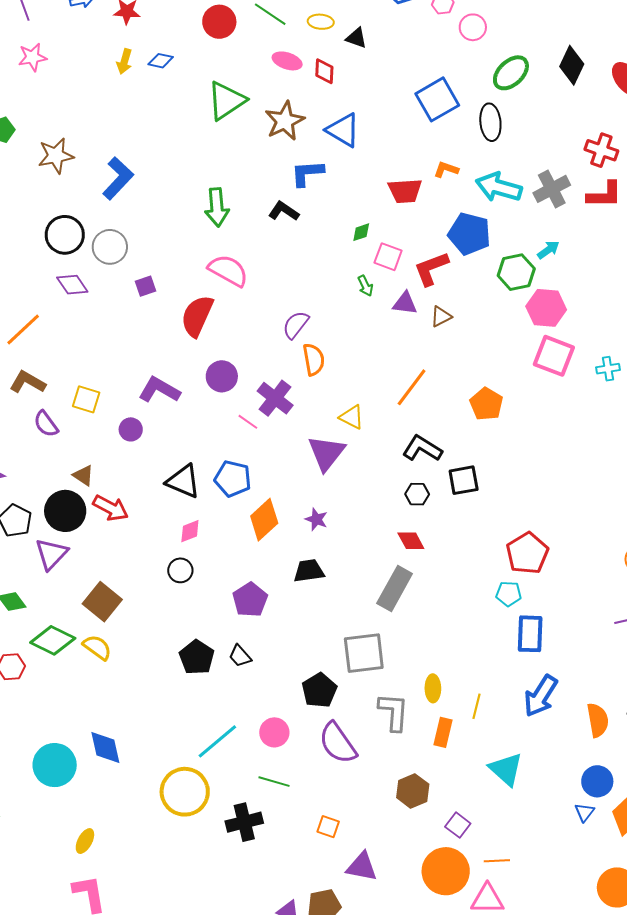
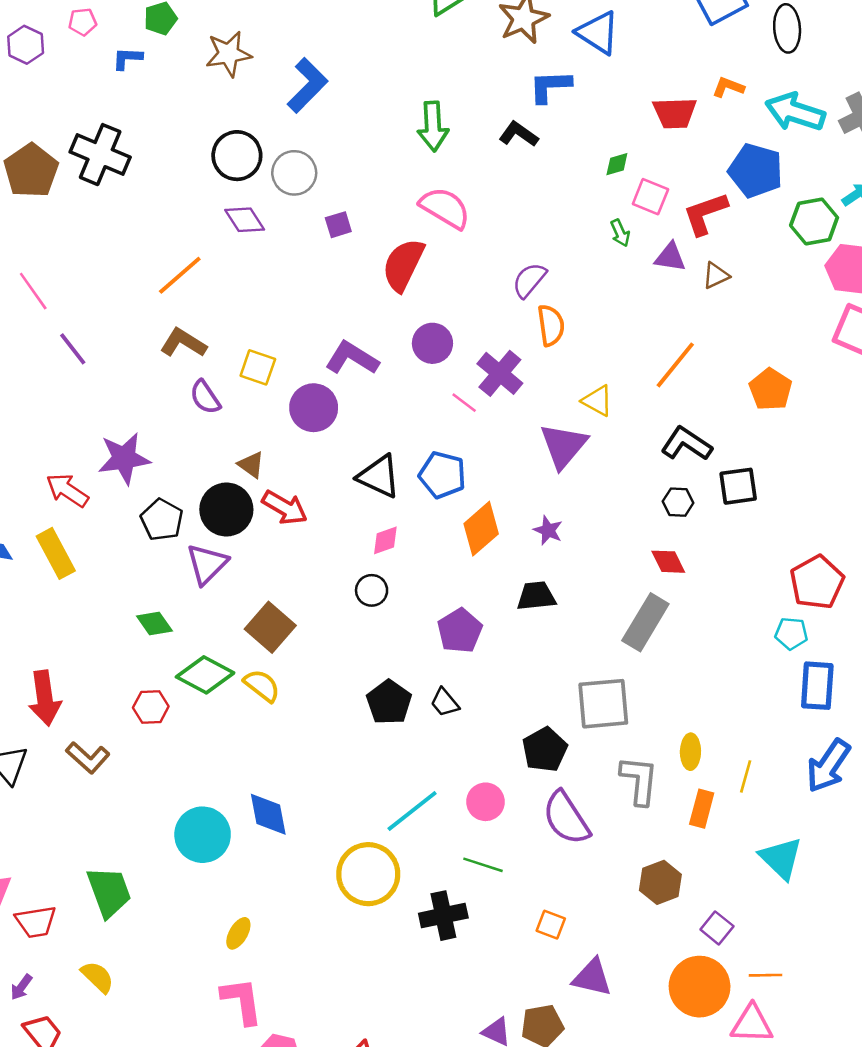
purple circle: (131, 429) -> (314, 408), size x1.6

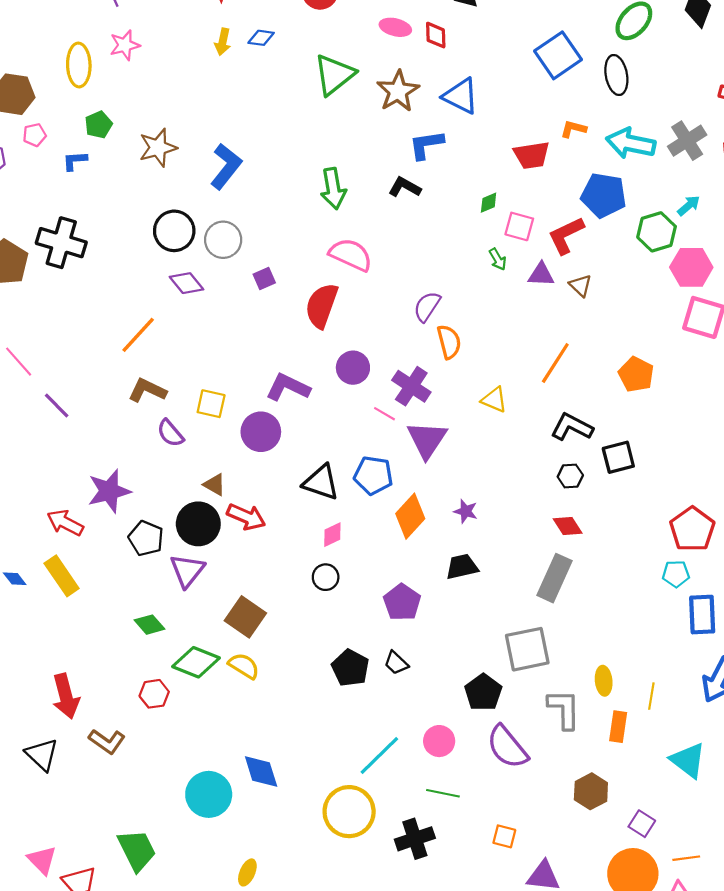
brown triangle: (716, 276) -> (580, 286), turned -45
purple triangle: (563, 446) -> (427, 440), moved

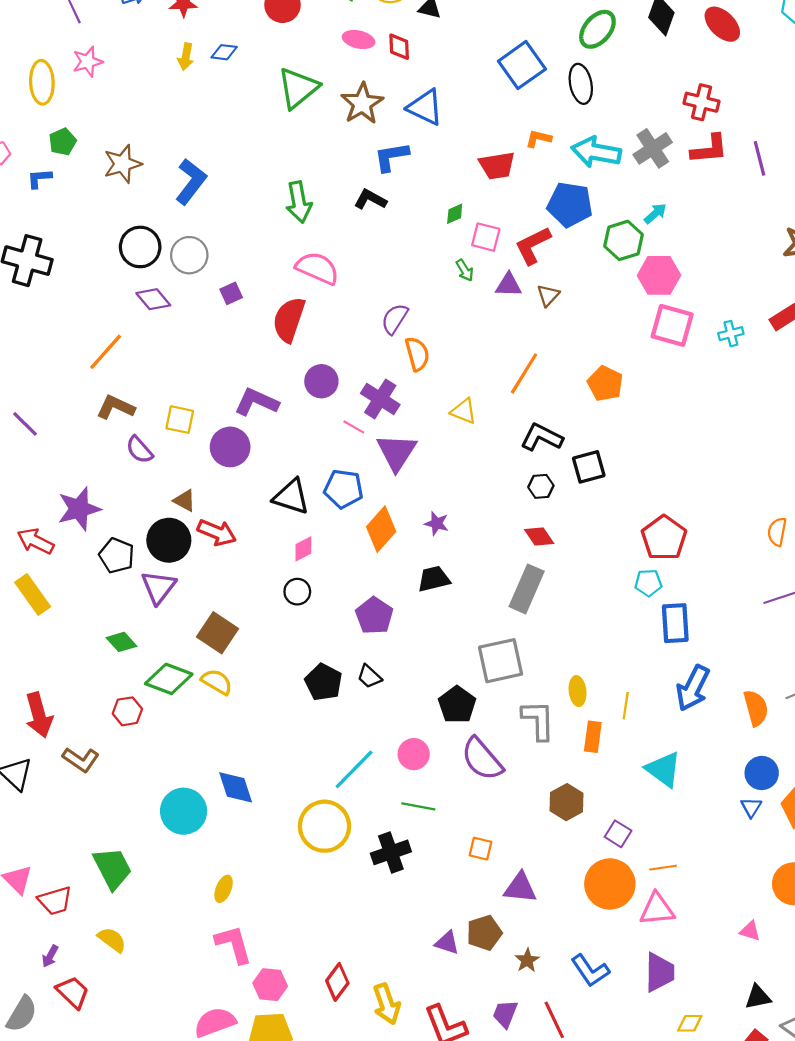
brown triangle: (580, 286) -> (548, 295), turned 30

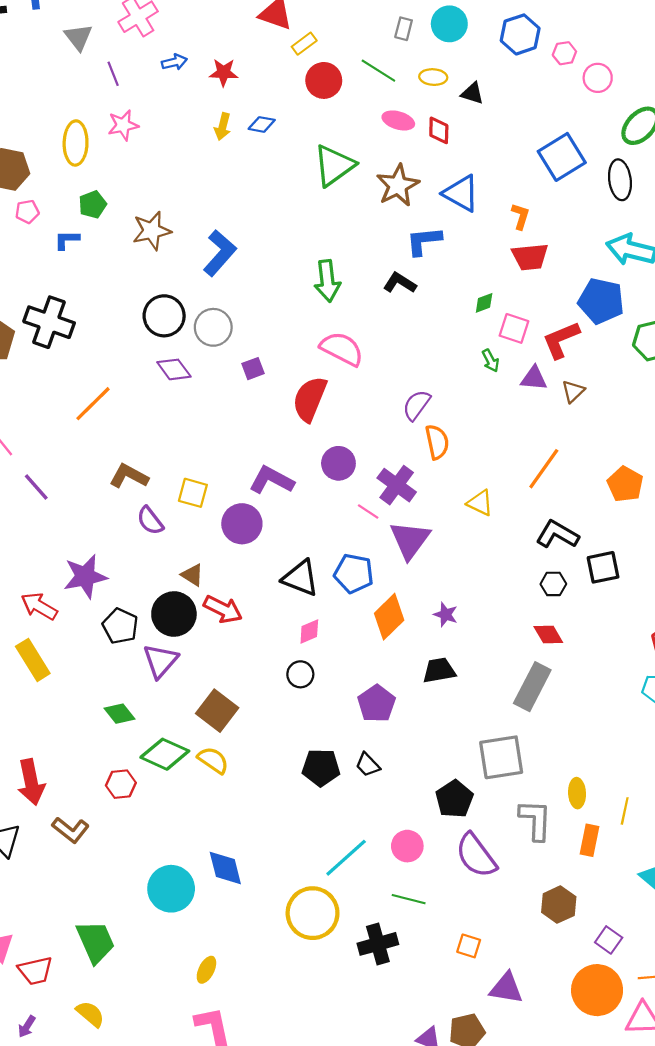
orange L-shape: (538, 139) -> (520, 216), moved, turned 90
orange line: (106, 352) -> (93, 404), moved
black pentagon: (324, 682) -> (321, 767), turned -30

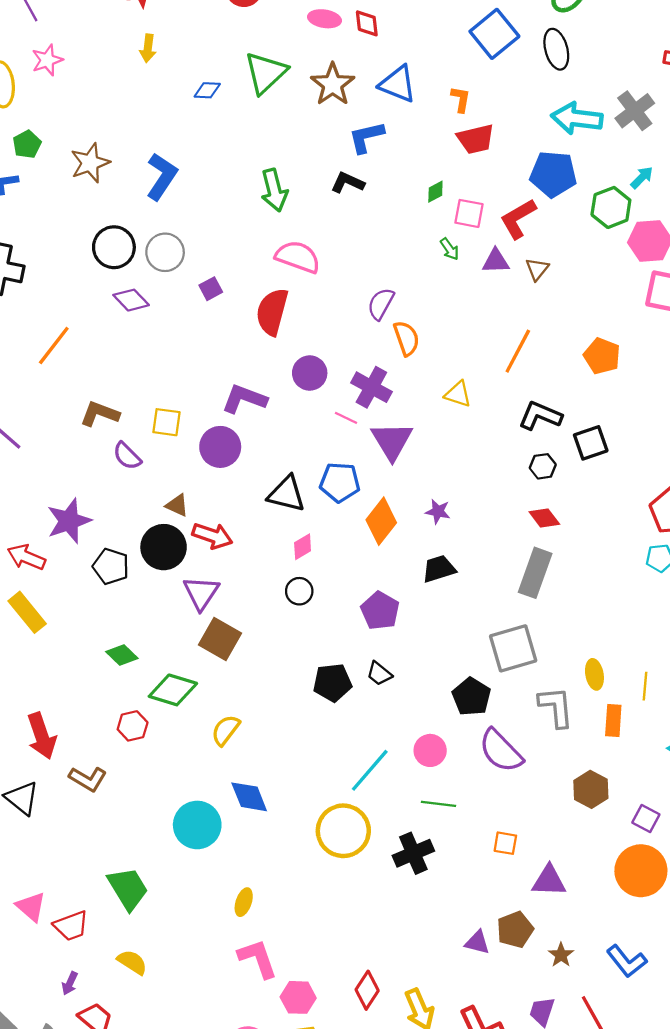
blue diamond: (262, 124) -> (207, 90), moved
purple triangle: (160, 661) -> (201, 593), moved
yellow semicircle: (213, 760) -> (226, 730), moved, turned -80

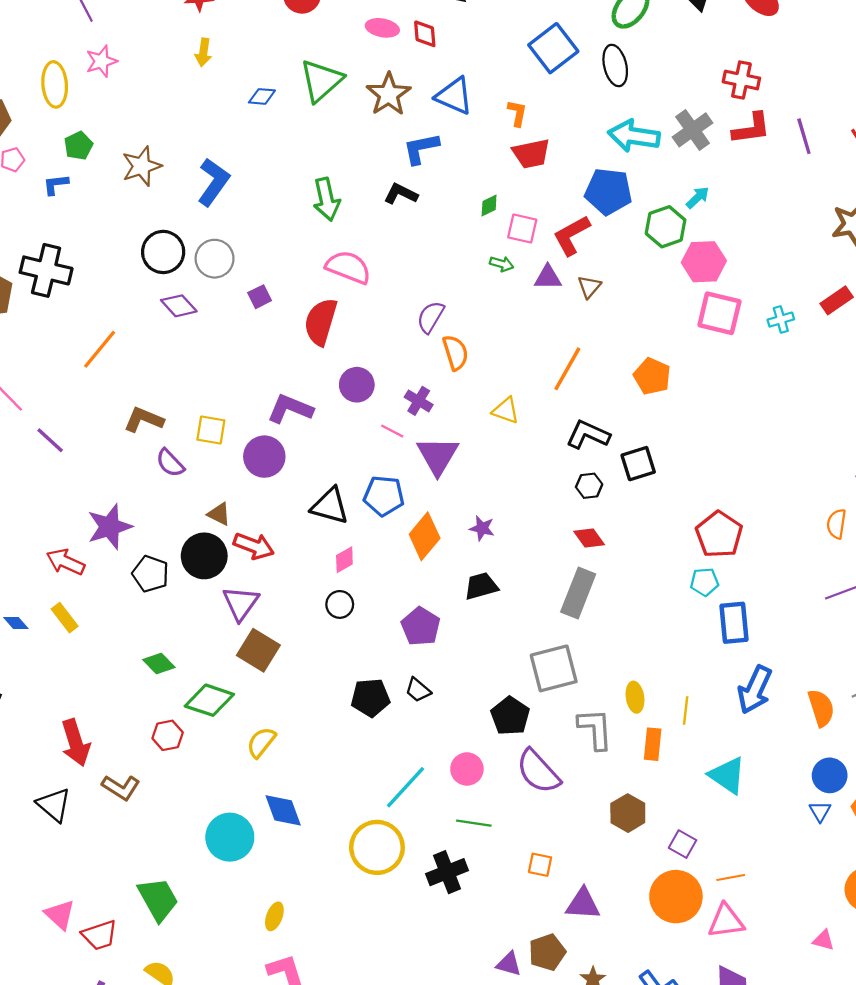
green arrow: (450, 249) -> (502, 264), turned -40
purple cross: (371, 387) -> (419, 401), size x0.7
yellow rectangle: (27, 612) -> (65, 618), size x0.7

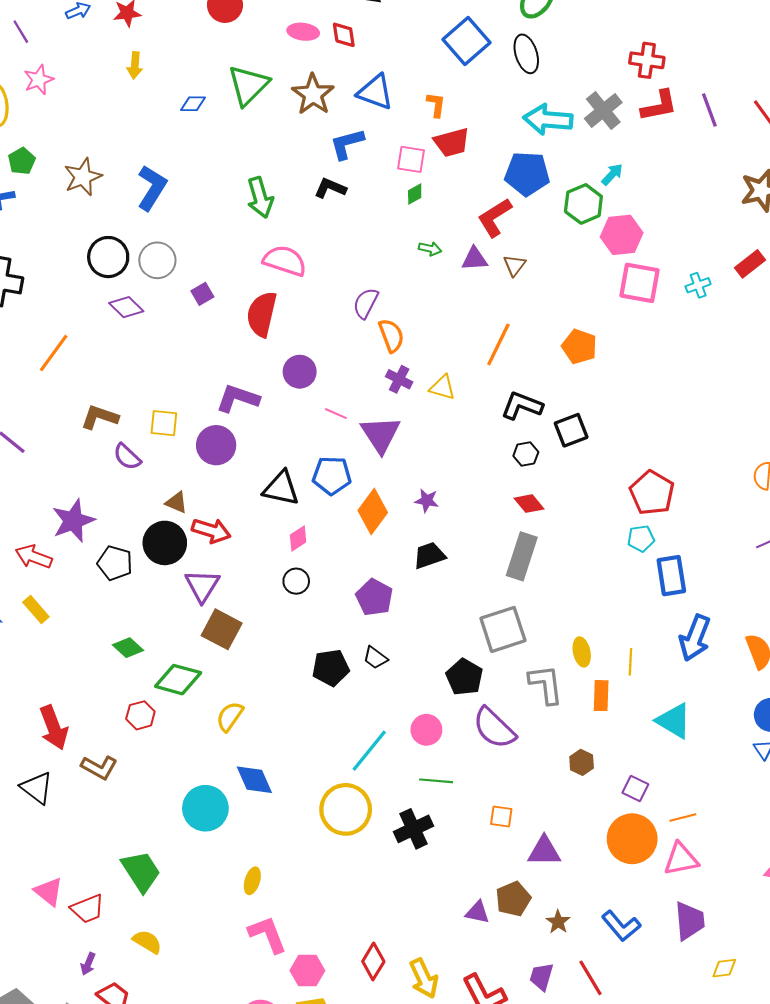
pink square: (522, 229) -> (411, 159), moved
purple cross: (419, 401) -> (399, 379), moved
brown hexagon: (628, 813) -> (582, 762), size x0.7

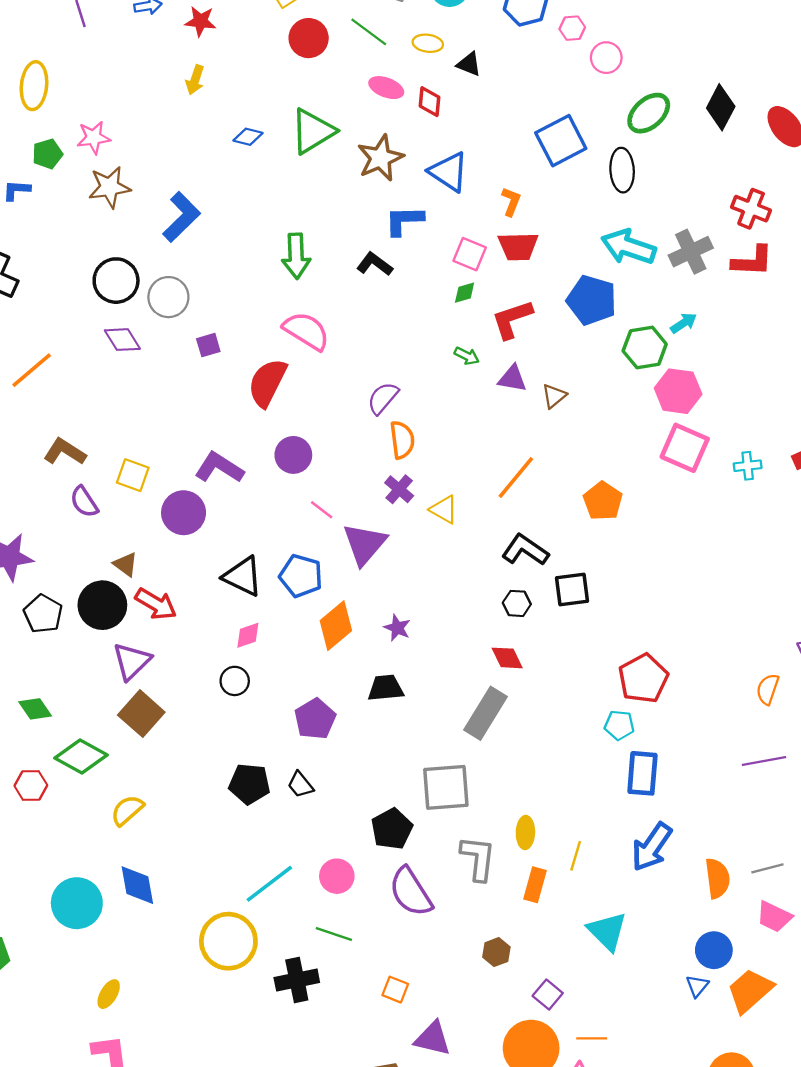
pink star: (39, 80) -> (94, 138), moved
red L-shape: (495, 217) -> (512, 319), moved

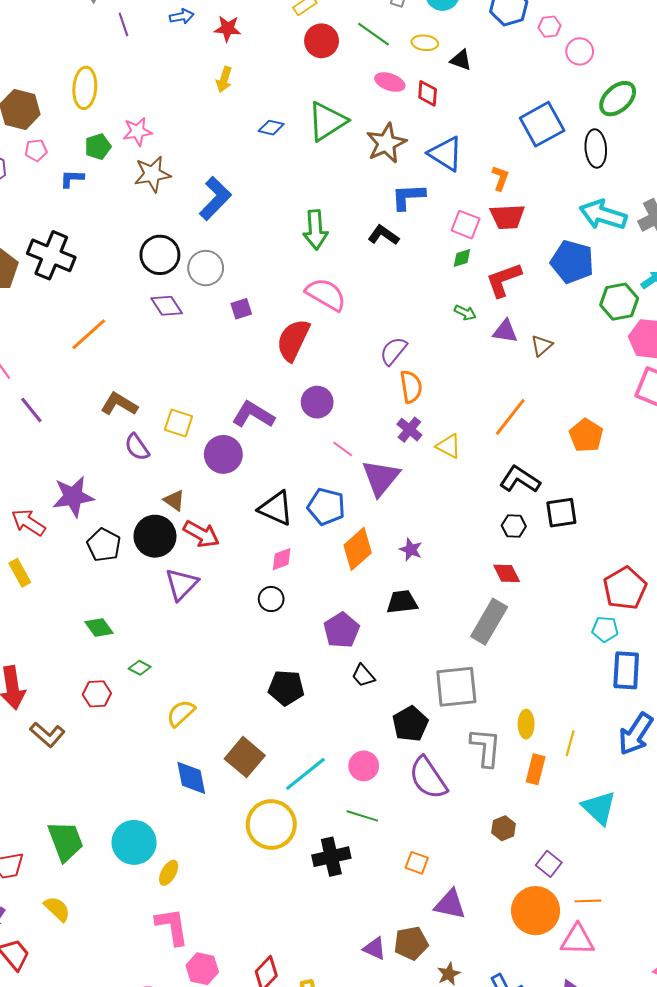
brown square: (141, 714) -> (245, 757), moved
green diamond: (81, 757) -> (140, 668), size x0.5
black trapezoid: (300, 785) -> (363, 676), moved
cyan circle: (77, 903) -> (134, 842), moved

